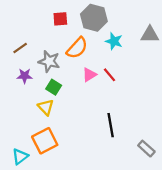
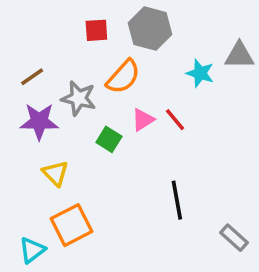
cyan star: (114, 41) -> (200, 73), moved
purple star: (25, 76) -> (39, 121), size x1.5
green square: (54, 87) -> (109, 139), moved
yellow triangle: (46, 107) -> (55, 173), moved

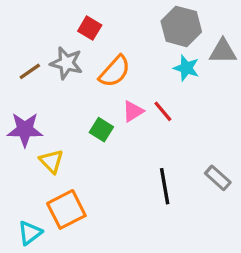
gray hexagon: (150, 29) -> (181, 26), moved
red square: (96, 30) -> (90, 28), turned 35
gray star: (79, 98) -> (66, 63), moved
purple star: (39, 121) -> (25, 130), moved
gray rectangle: (234, 238) -> (218, 178), moved

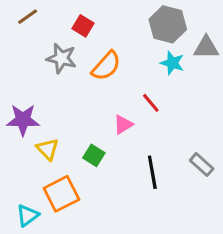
brown line: (30, 71) -> (28, 17), moved
pink triangle: (133, 111) -> (123, 124), moved
green square: (101, 130) -> (94, 155), moved

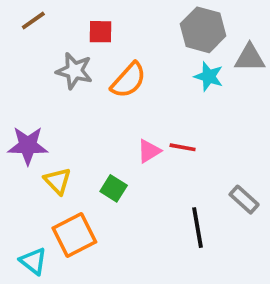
red square: (83, 26) -> (100, 32), turned -30
red line: (151, 103) -> (183, 147), moved, turned -40
black line: (152, 172) -> (197, 228), moved
cyan triangle: (28, 215) -> (33, 261), turned -45

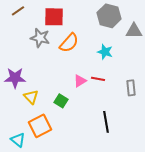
red square: (100, 32) -> (54, 17), size x1.5
cyan star: (209, 76) -> (105, 52), moved
gray rectangle: (244, 200) -> (131, 88), moved, turned 42

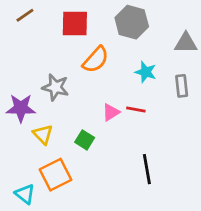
gray hexagon: (109, 16) -> (132, 22), moved
gray star: (40, 38) -> (55, 87), moved
gray rectangle: (131, 88) -> (182, 86), moved

